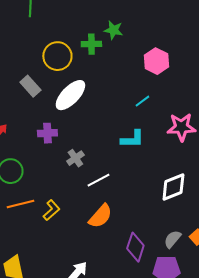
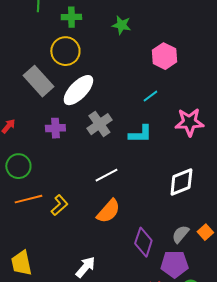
green cross: (91, 44) -> (71, 17), moved
gray rectangle: (30, 86) -> (38, 81), size x1.4
gray cross: (75, 158) -> (99, 124), moved, size x1.4

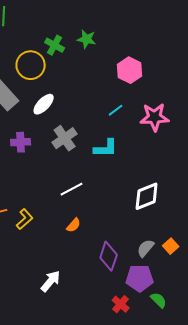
green cross: (71, 17) -> (55, 45), moved, turned 30
white ellipse: (78, 90) -> (44, 104), size x0.7
pink star: (189, 122) -> (155, 117), moved
orange semicircle: (108, 211) -> (74, 225), size x0.6

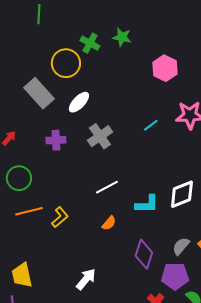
cyan line: (116, 110) -> (151, 125), moved
cyan L-shape: (106, 148) -> (147, 204), moved

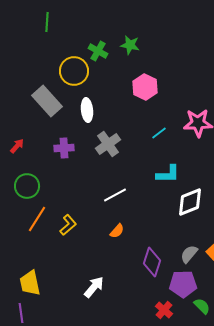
pink hexagon: (165, 68) -> (145, 87), moved
white ellipse: (79, 102) -> (87, 110), turned -50
cyan L-shape: (147, 204) -> (168, 174), moved
orange line: (29, 211) -> (37, 219), turned -44

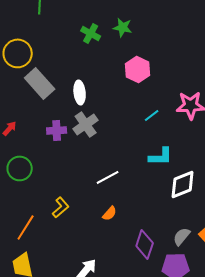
yellow circle: (74, 71) -> (18, 53), moved
gray cross: (108, 144) -> (86, 124), moved
orange line: (37, 219) -> (26, 227), moved

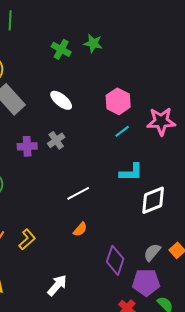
pink hexagon: (138, 69) -> (118, 101), moved
white ellipse: (80, 92) -> (61, 100), moved, turned -45
gray cross: (86, 124) -> (56, 140), size x0.7
yellow L-shape: (61, 207) -> (27, 239), moved

